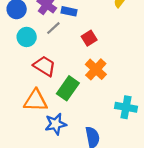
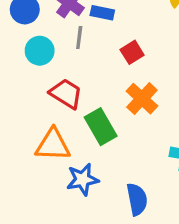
gray line: (53, 28) -> (79, 38), turned -40
green rectangle: (68, 88) -> (101, 127), turned -65

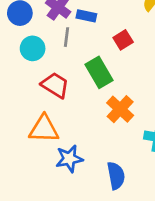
red square: (132, 52) -> (123, 40), moved
orange cross: (142, 99) -> (120, 109), moved
green rectangle: (101, 127) -> (99, 72), moved

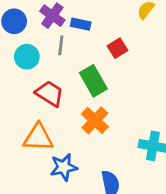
orange cross: (120, 109) -> (95, 120), moved

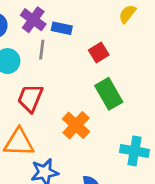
green rectangle: (93, 81) -> (109, 94), moved
red trapezoid: (49, 94) -> (30, 98), turned -100

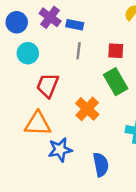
gray line: (42, 50) -> (79, 51), moved
red square: (99, 52) -> (116, 51), moved, turned 35

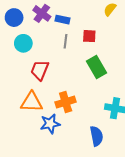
red square: (116, 51) -> (89, 36), moved
orange cross: (87, 109) -> (66, 102), moved, turned 30
blue semicircle: (101, 165) -> (96, 136), moved

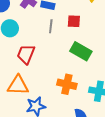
green rectangle: (96, 67) -> (81, 51), turned -30
orange cross: (66, 102) -> (67, 84), moved, turned 30

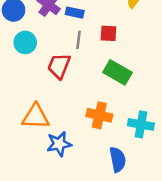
red trapezoid: (26, 54) -> (59, 66), moved

